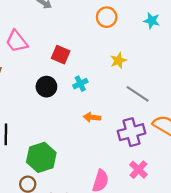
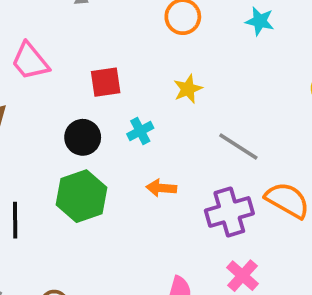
red square: (61, 55) -> (106, 82), turned -30
yellow star: (118, 61) -> (188, 89), moved
green hexagon: (41, 157) -> (82, 196), moved

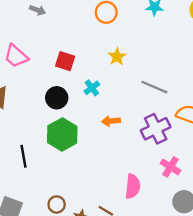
red square: (106, 82) -> (65, 61), turned 36

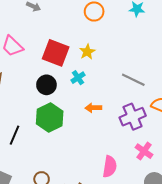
yellow star: (117, 57) -> (87, 52), moved
red square: (65, 61) -> (56, 53), size x1.5
black line: (23, 156) -> (14, 135), turned 30

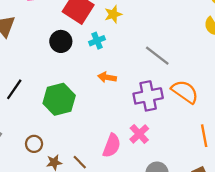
green hexagon: (50, 117) -> (59, 99), moved
pink cross: (144, 151) -> (139, 134), moved

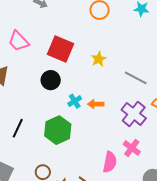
yellow star: (113, 14) -> (99, 59), moved
cyan cross: (97, 41) -> (75, 101), moved
purple cross: (148, 96) -> (134, 114), turned -30

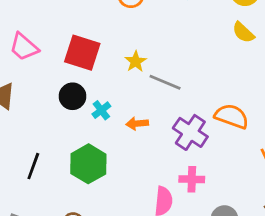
gray line: (136, 78) -> (165, 82), moved
cyan cross: (75, 101) -> (101, 110), moved
pink cross: (132, 148) -> (192, 179), turned -30

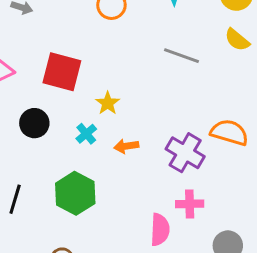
yellow star: (136, 62) -> (108, 103), moved
gray line: (165, 82) -> (181, 56), moved
black circle: (73, 96) -> (34, 123), moved

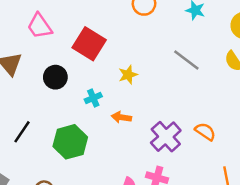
yellow star: (108, 103) -> (128, 75), moved
orange semicircle: (229, 132) -> (205, 132), size x0.7

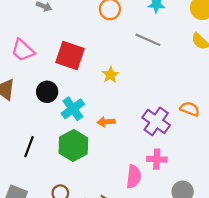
gray line: (186, 60) -> (148, 40), moved
cyan cross: (93, 98) -> (73, 109), moved, size x1.5
orange arrow: (121, 117) -> (106, 122), moved

